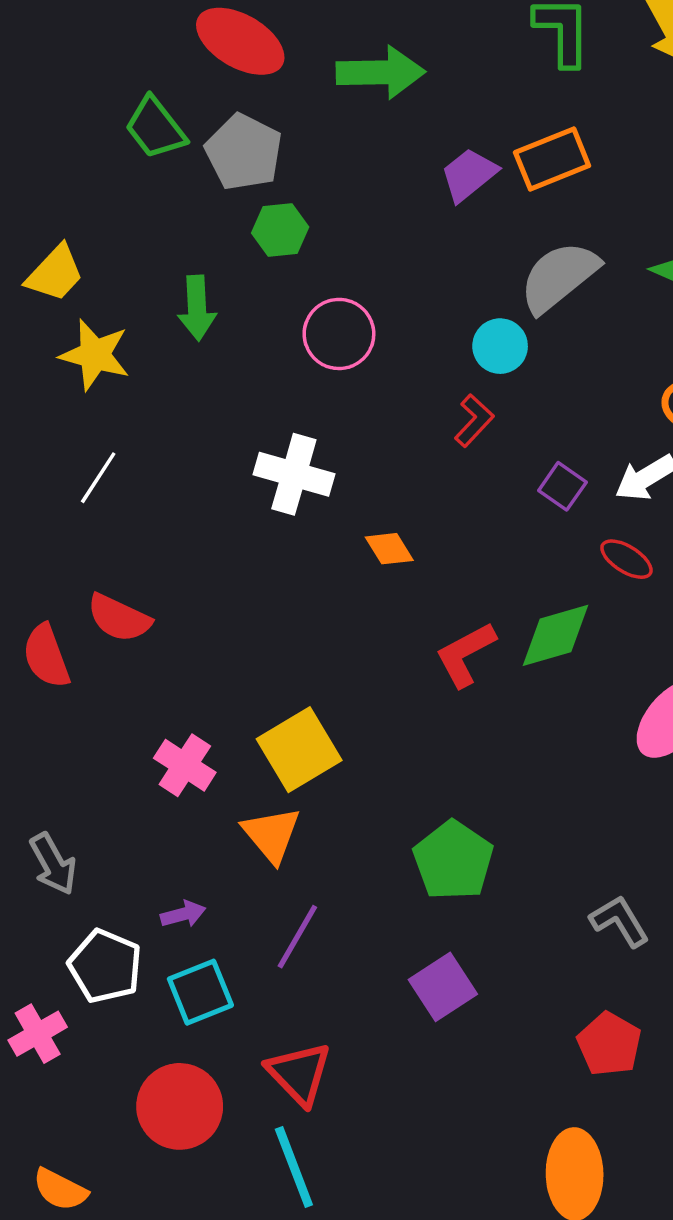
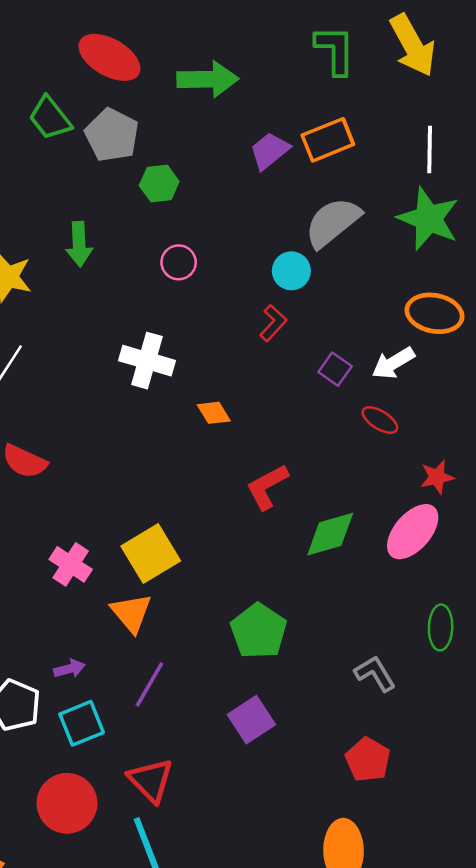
green hexagon: (280, 230) -> (159, 184), moved
pink circle: (339, 334) -> (179, 262), size x0.7
green diamond: (555, 635) -> (330, 534), moved

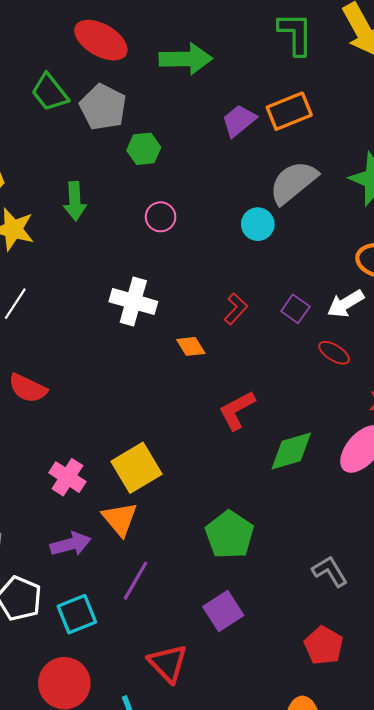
red L-shape: (273, 323) -> (236, 309), moved
purple arrow: (69, 669) -> (71, 544), moved, size x1.5
red triangle: (151, 780) -> (168, 663), moved

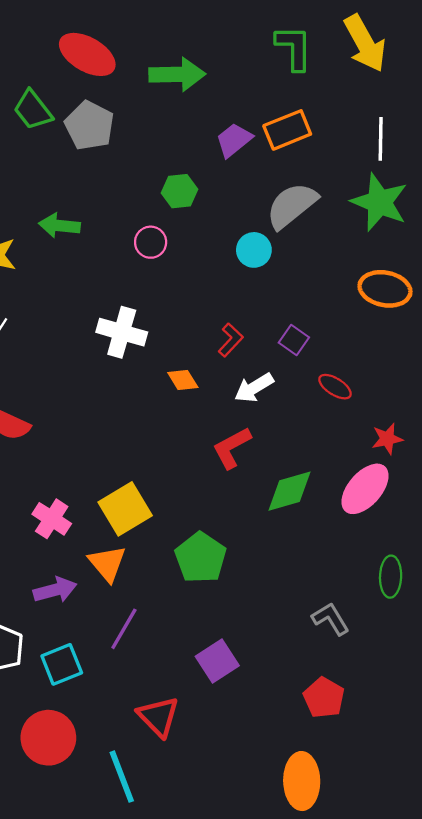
green hexagon: (144, 149) -> (179, 191), moved
green arrow: (75, 201) -> (59, 226), turned 99
white arrow: (346, 304) -> (254, 388), moved
green pentagon: (230, 535) -> (201, 558), moved

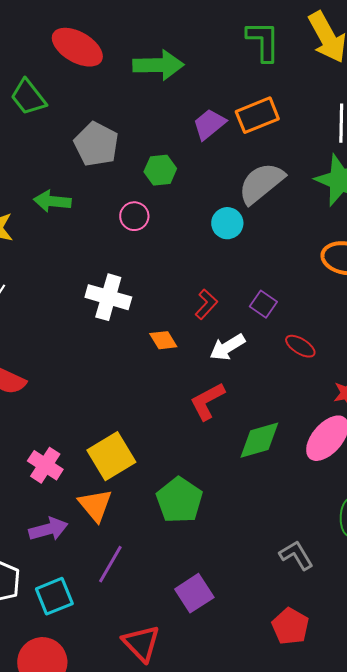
gray pentagon: (89, 126) -> (96, 144), moved

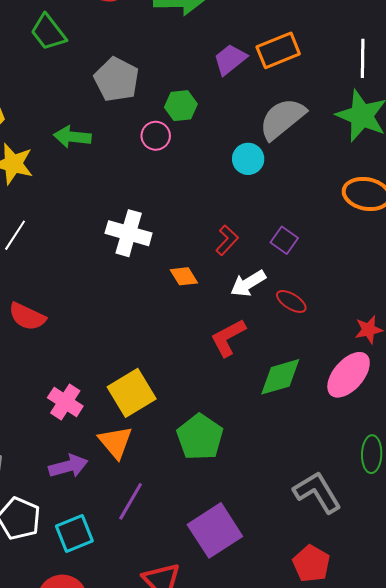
pink circle: (134, 216) -> (156, 136), moved
red ellipse: (300, 346) -> (291, 301), moved
gray L-shape: (296, 555) -> (317, 492), size x1.4
purple square: (194, 593) -> (215, 530), size x1.4

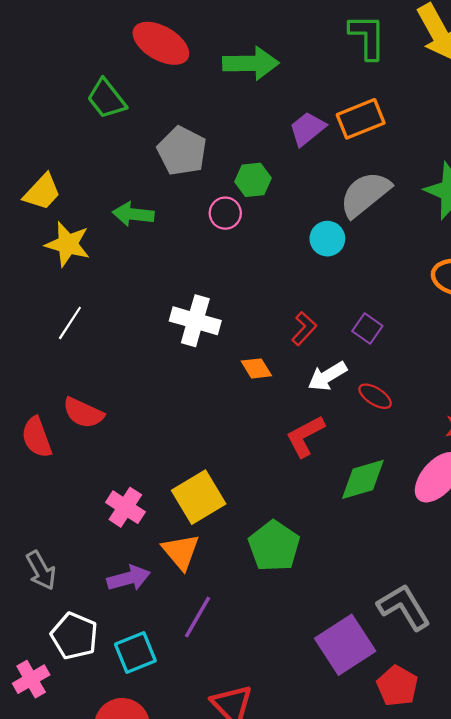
purple square: (215, 530) -> (345, 645), moved

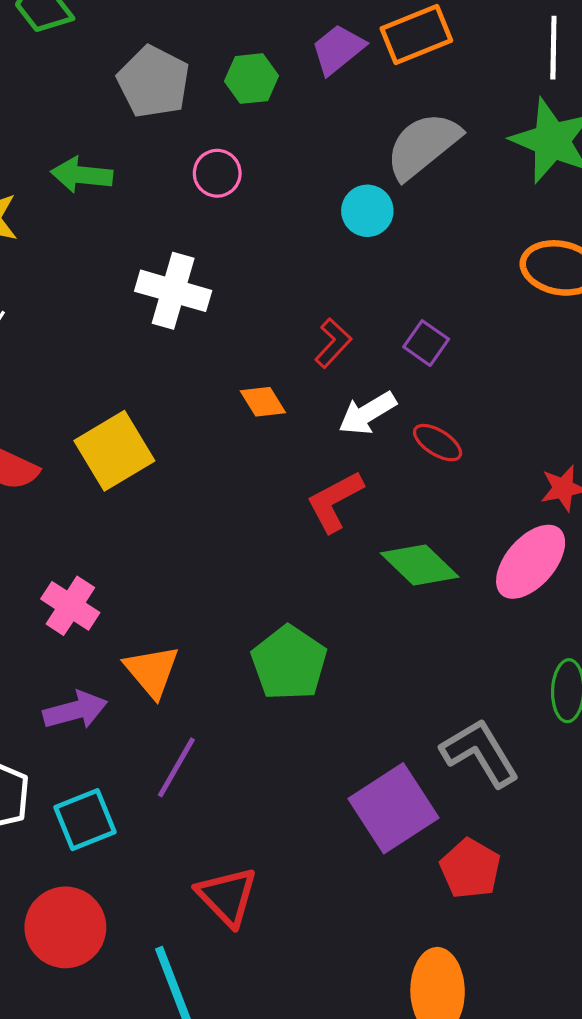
green hexagon: (253, 180) -> (251, 79), moved
white cross: (195, 321) -> (173, 291), moved
green diamond: (363, 479) -> (420, 565), turned 60
yellow square: (199, 497) -> (114, 451), moved

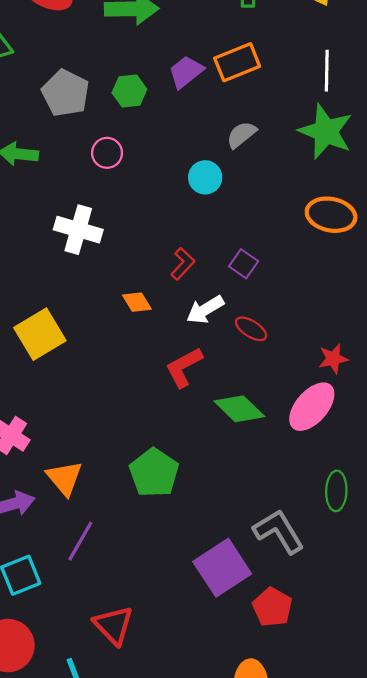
gray semicircle: (423, 145) -> (241, 135), size x0.6

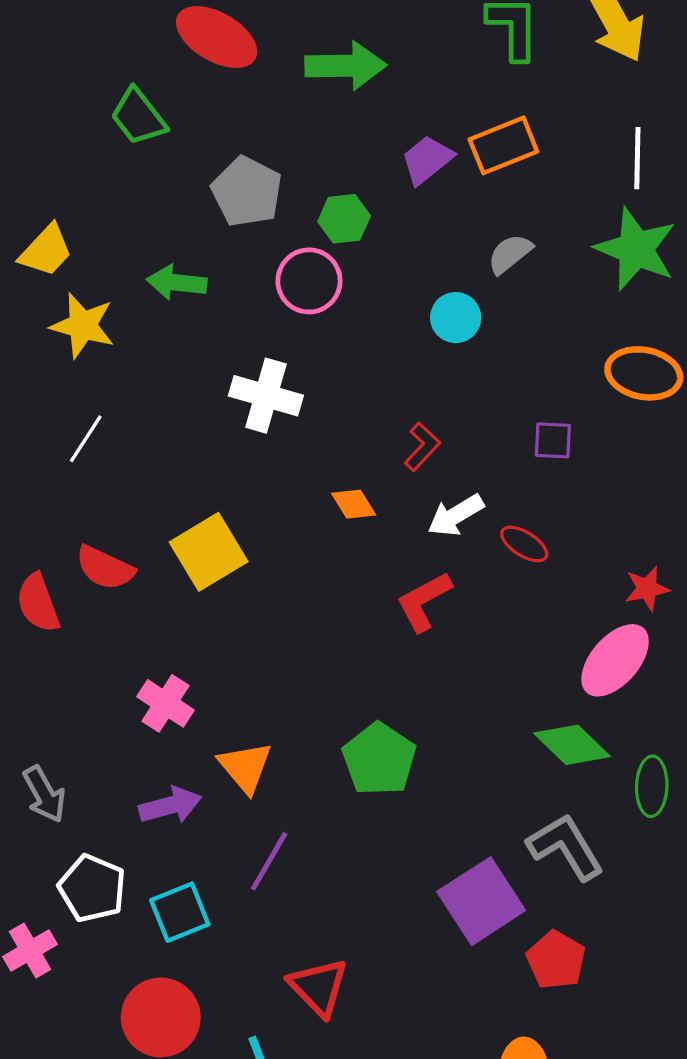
green hexagon: (129, 91) -> (344, 219), moved
pink circle: (107, 153) -> (309, 281), size x1.4
purple square: (244, 264) -> (553, 440), moved, turned -32
green diamond: (239, 409) -> (572, 745), moved

